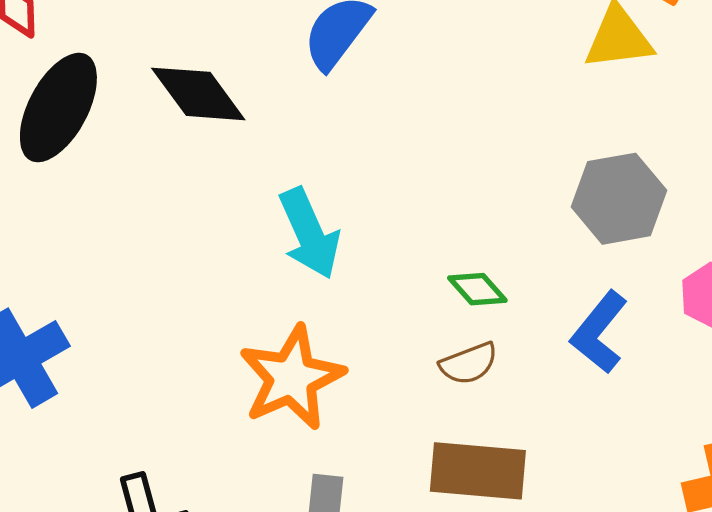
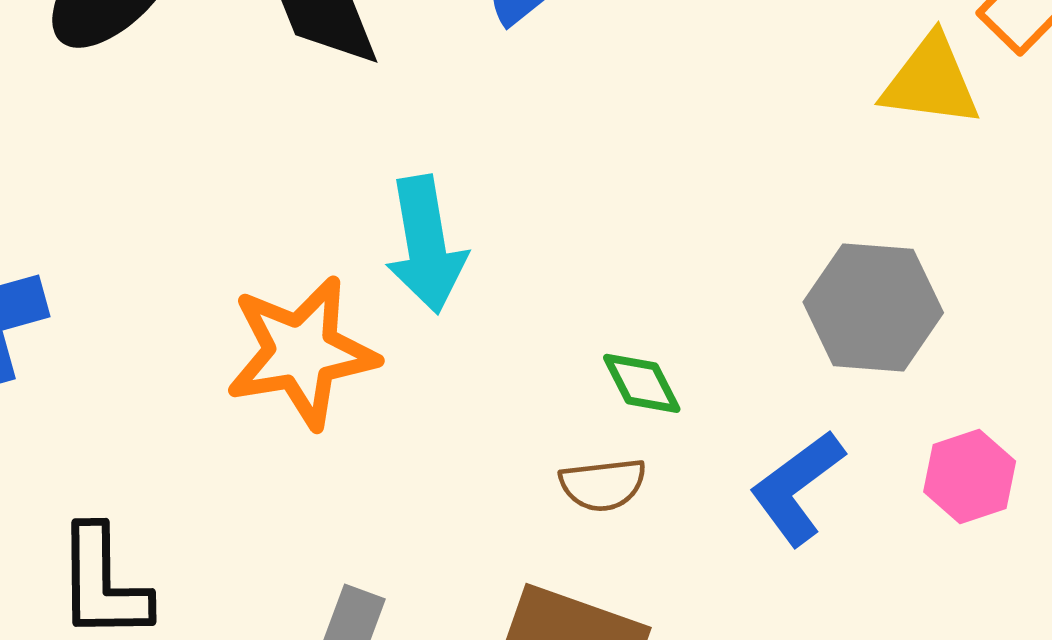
orange star: (292, 378) -> (302, 352), moved

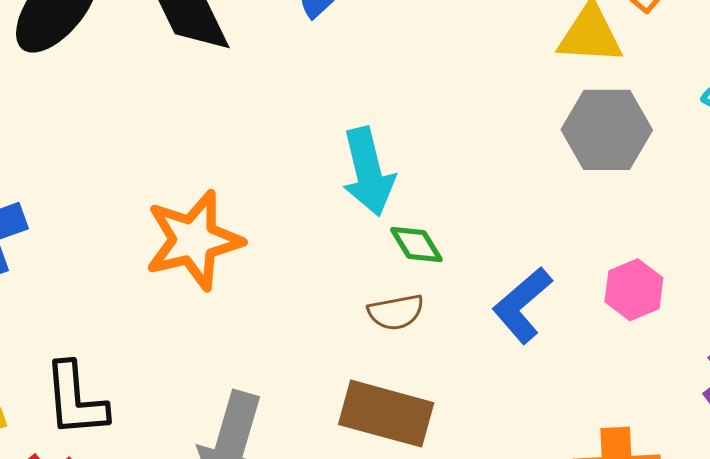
cyan arrow: (426, 245) -> (368, 172), moved
gray hexagon: (873, 307) -> (607, 130), moved

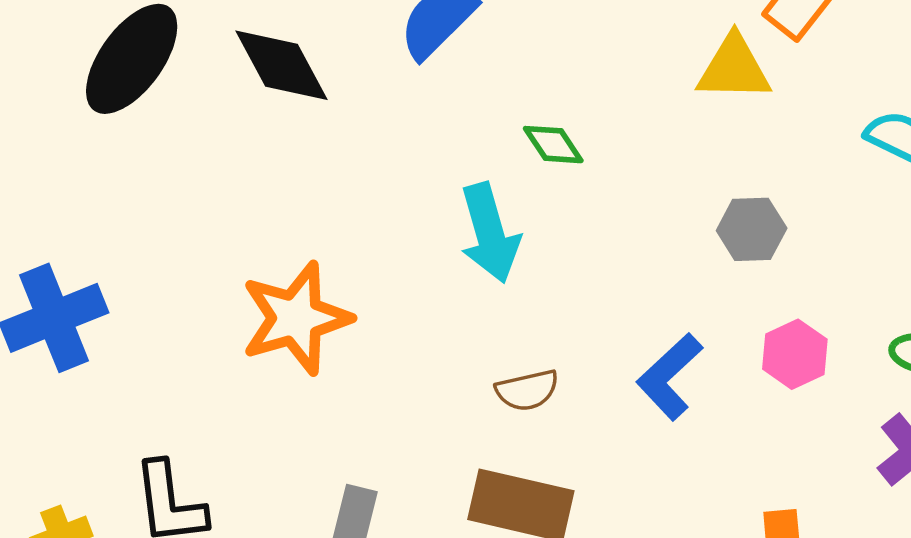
gray hexagon: (607, 130) -> (752, 229), moved, size x0.7
green diamond: (416, 245) -> (553, 145), moved

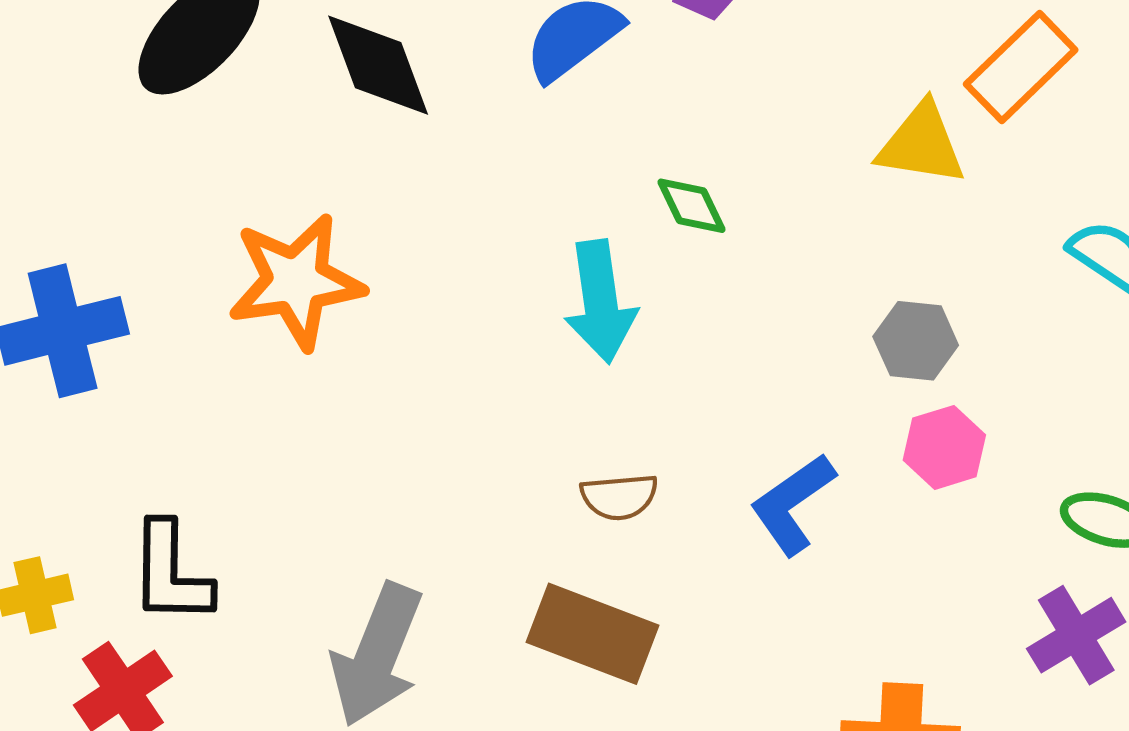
orange star: (296, 318) -> (296, 281), moved
pink hexagon: (795, 354) -> (944, 447), moved

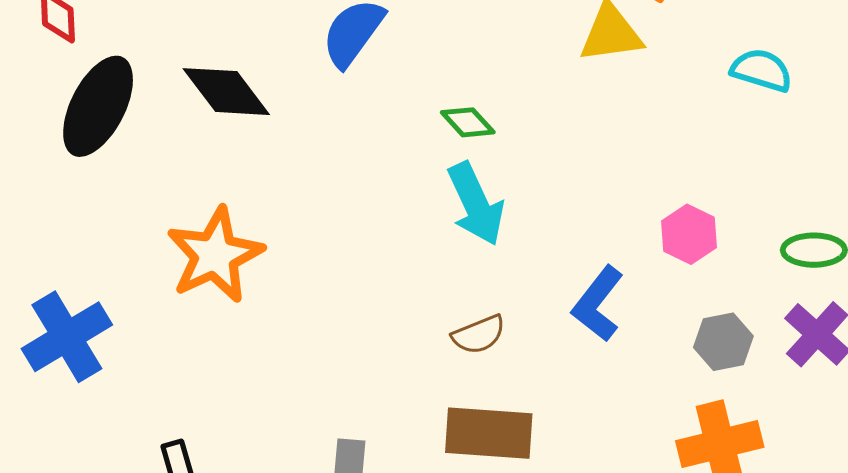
cyan arrow: (600, 302) -> (476, 204), moved
gray hexagon: (916, 341) -> (723, 342), moved

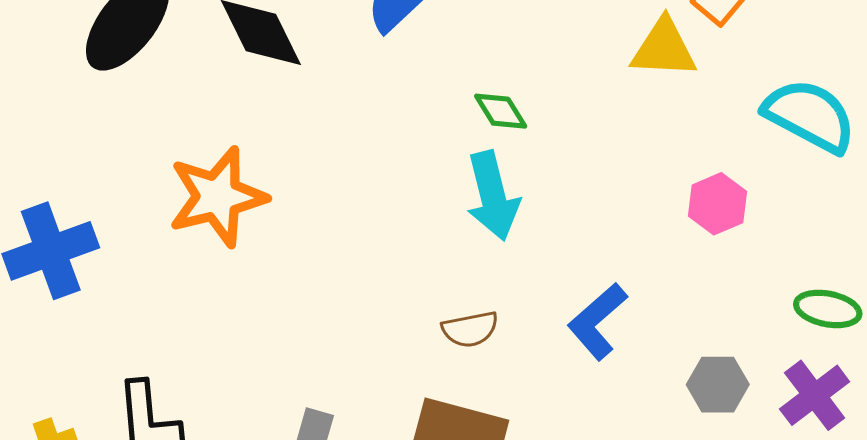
cyan semicircle: (762, 70) -> (810, 116), size x1.5
pink hexagon: (689, 234) -> (718, 204), moved

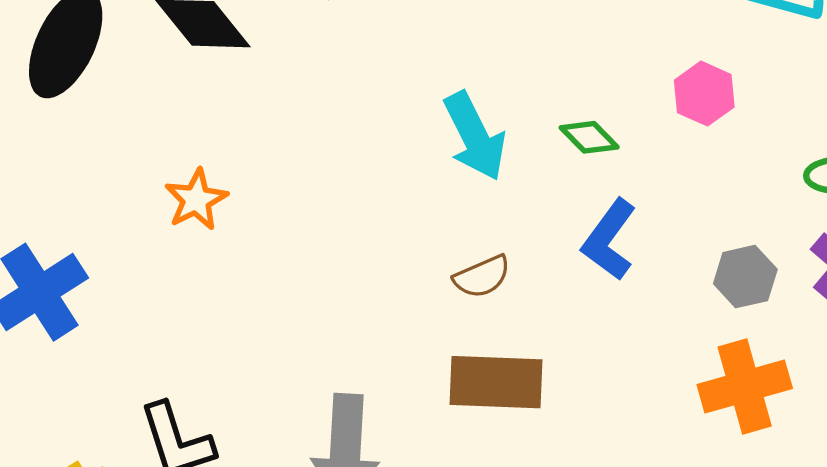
green diamond: (501, 111) -> (589, 137), moved
orange star: (217, 197) -> (196, 200), size x0.6

